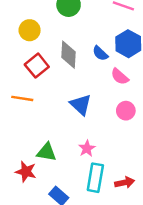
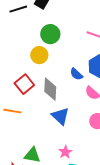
yellow circle: (30, 30) -> (39, 55), moved
gray diamond: (69, 55) -> (50, 89), moved

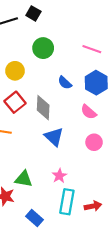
yellow circle: (39, 55) -> (15, 71), moved
blue semicircle: (76, 74) -> (65, 83), moved

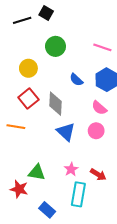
pink circle: (94, 142) -> (96, 131), moved
red arrow: (93, 206) -> (98, 175), moved, turned 42

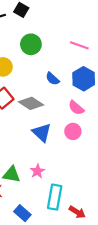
gray diamond: (55, 104) -> (31, 103), turned -60
pink star: (71, 169) -> (37, 171), moved
red arrow: (98, 175) -> (77, 212), moved

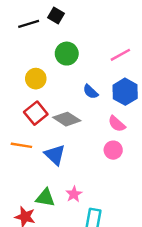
pink line: (79, 45) -> (120, 55), turned -48
blue triangle: (42, 132) -> (55, 155), moved

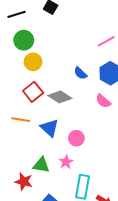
black line: (29, 24) -> (17, 14), moved
green circle: (67, 54) -> (24, 40), moved
pink circle: (113, 150) -> (76, 138), moved

